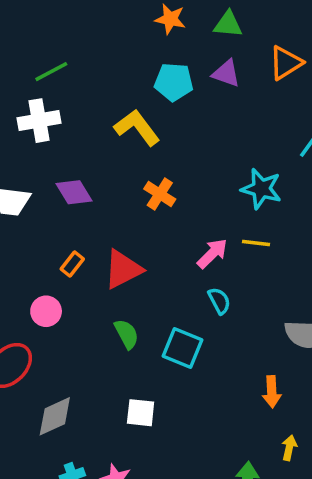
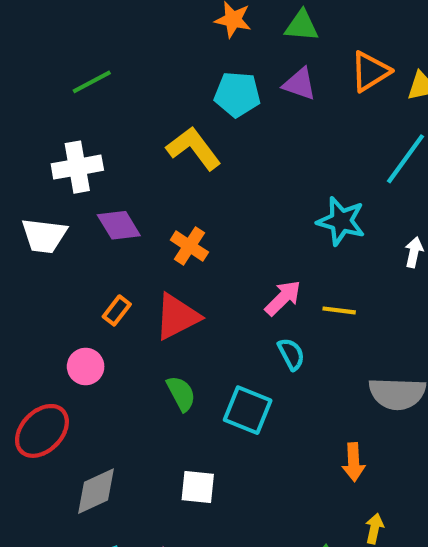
white cross: (39, 121) -> (77, 167), moved
orange cross: (160, 194) -> (189, 246), moved
yellow line: (256, 243) -> (339, 310), moved

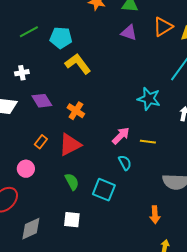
cyan pentagon: (237, 94) -> (61, 38), moved
white cross: (77, 167) -> (22, 73), size x0.6
white square: (198, 487) -> (72, 220), moved

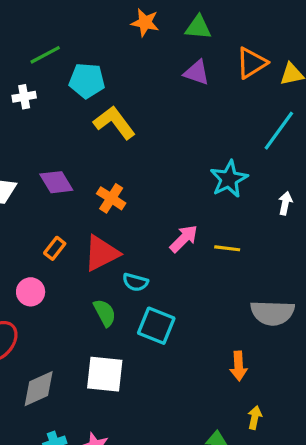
green line: (29, 32) -> (45, 55), moved
white cross: (22, 73) -> (24, 97), moved
cyan star: (149, 99) -> (229, 179), turned 30
cyan semicircle: (125, 163) -> (135, 282), moved, turned 133
white square: (72, 220) -> (105, 374), size x1.4

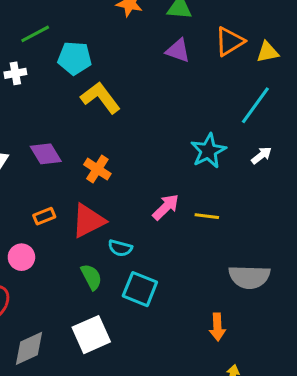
white arrow: (285, 203) -> (261, 155), moved, turned 40
orange rectangle: (55, 248) -> (44, 216), turned 30
white square: (105, 374) -> (91, 335), turned -30

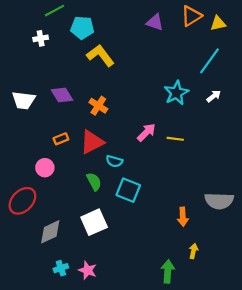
gray semicircle: (249, 277) -> (219, 201), moved

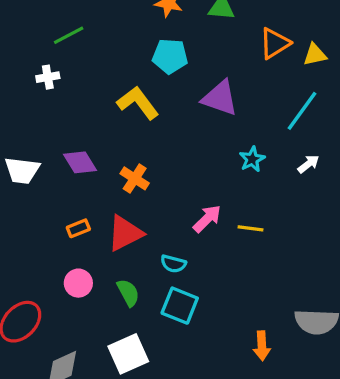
purple triangle: (155, 22) -> (220, 98), moved, size x1.4
cyan pentagon: (82, 28) -> (170, 56), moved
cyan star: (176, 93) -> (252, 159), size x0.7
cyan semicircle: (114, 161) -> (173, 264), moved
pink circle: (45, 168) -> (78, 283), moved

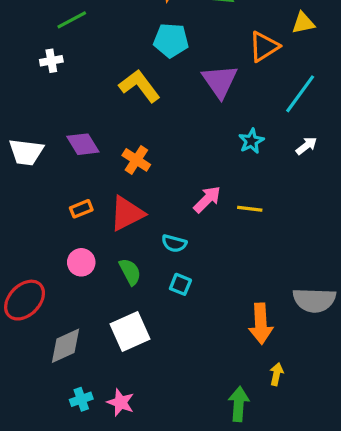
orange triangle: (275, 43) -> (264, 47), moved
yellow triangle: (315, 55) -> (303, 23), moved
purple triangle: (220, 98) -> (220, 81), turned 36
cyan square: (180, 306) -> (180, 284), size x0.6
orange arrow: (262, 346) -> (261, 324), size x1.4

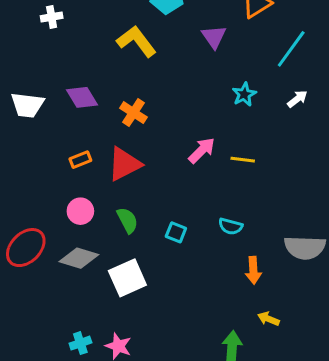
purple triangle: (220, 81) -> (214, 37), size x0.7
cyan semicircle: (174, 243) -> (231, 226), moved
orange arrow: (261, 324) -> (253, 270), size x0.7
gray diamond: (65, 346) -> (79, 258), moved, turned 42
yellow arrow: (276, 374) -> (268, 319), turned -80

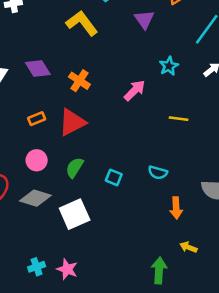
pink arrow: (202, 150) -> (135, 90), moved
yellow line: (243, 160) -> (179, 119), moved
green semicircle: (127, 220) -> (75, 168), turned -120

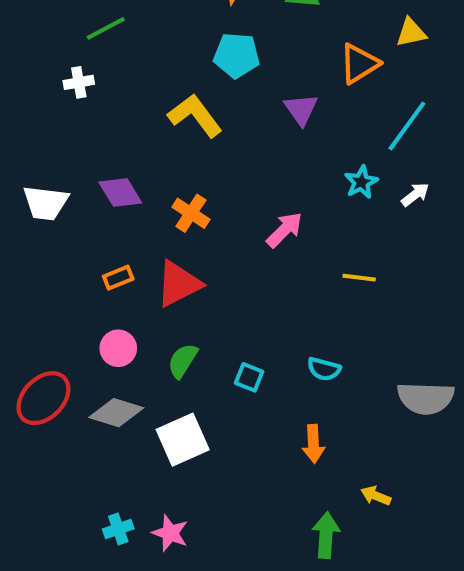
cyan star: (169, 66) -> (361, 182), moved
orange arrow: (176, 208) -> (313, 444), moved

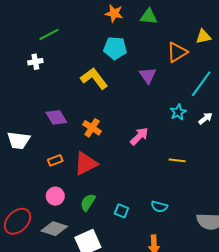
white trapezoid: (46, 203) -> (19, 140), moved

